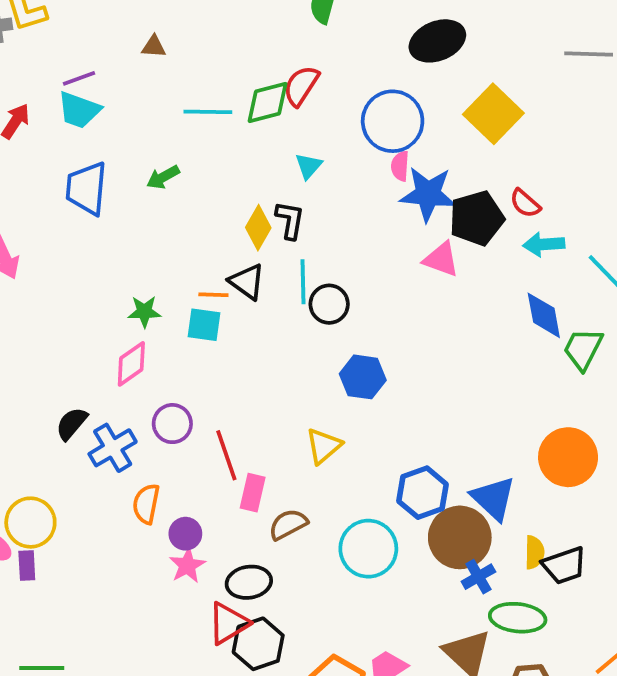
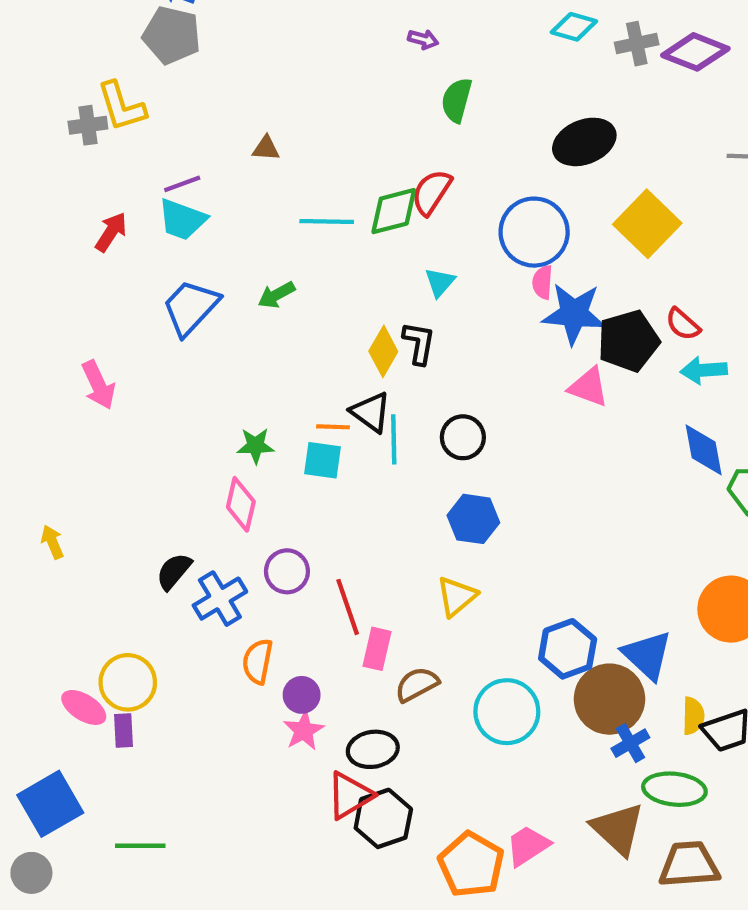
blue trapezoid: (86, 188) -> (191, 307), turned 38
cyan line: (303, 282) -> (394, 439), moved
pink diamond: (131, 364) -> (241, 504), turned -42
blue hexagon: (363, 377) -> (473, 519), moved

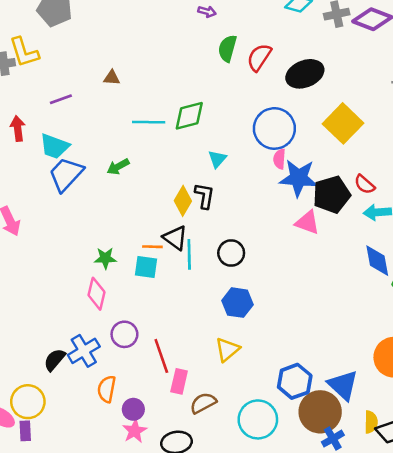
red semicircle: (431, 192) -> (259, 57), moved
cyan trapezoid: (182, 219) -> (55, 146), moved
red arrow: (111, 232) -> (18, 128), turned -40
black semicircle: (174, 571) -> (55, 360), moved

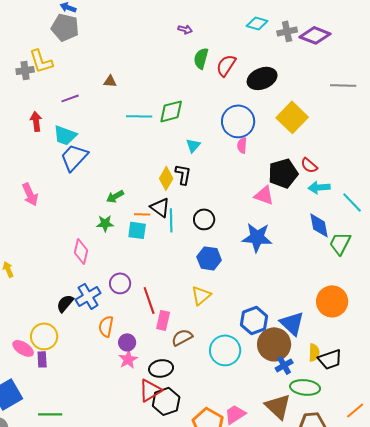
green arrow: (118, 167) -> (115, 196), moved
blue star: (299, 178) -> (257, 237), moved
pink diamond: (96, 294) -> (81, 251), moved

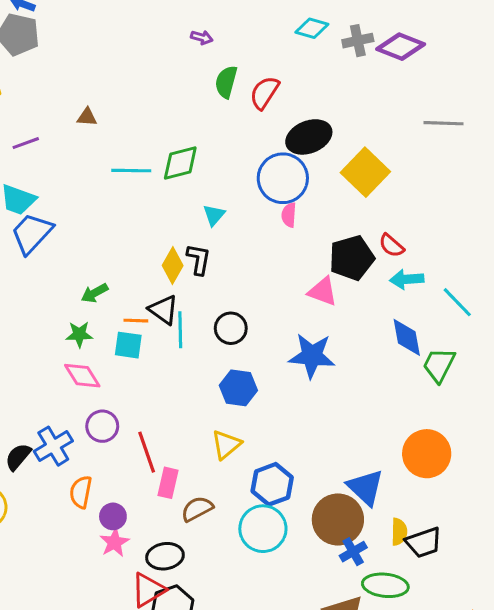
black ellipse: (262, 78) -> (309, 137), moved
pink diamond: (81, 251) -> (82, 376), moved, turned -45
blue hexagon: (254, 320) -> (272, 484), moved

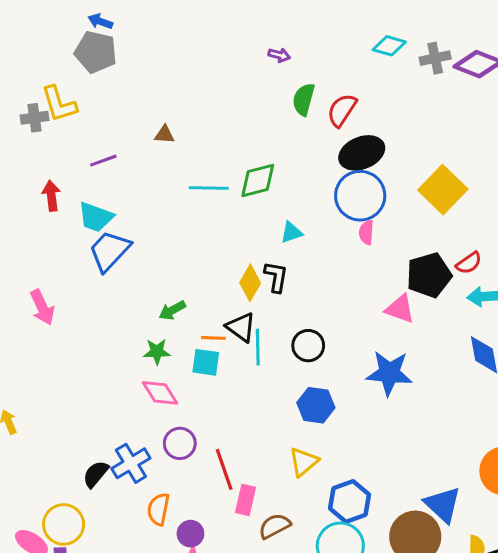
black ellipse: (309, 137) -> (362, 153), moved
cyan triangle: (214, 215) -> (291, 232), turned 30
red semicircle: (391, 246) -> (469, 263), turned -76

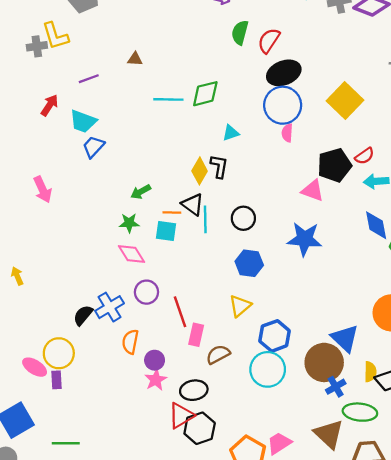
red arrow: (51, 196) -> (50, 105), turned 40
blue trapezoid: (109, 251) -> (93, 147), size x0.7

